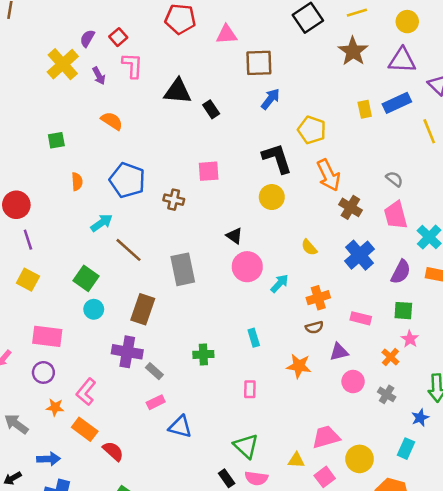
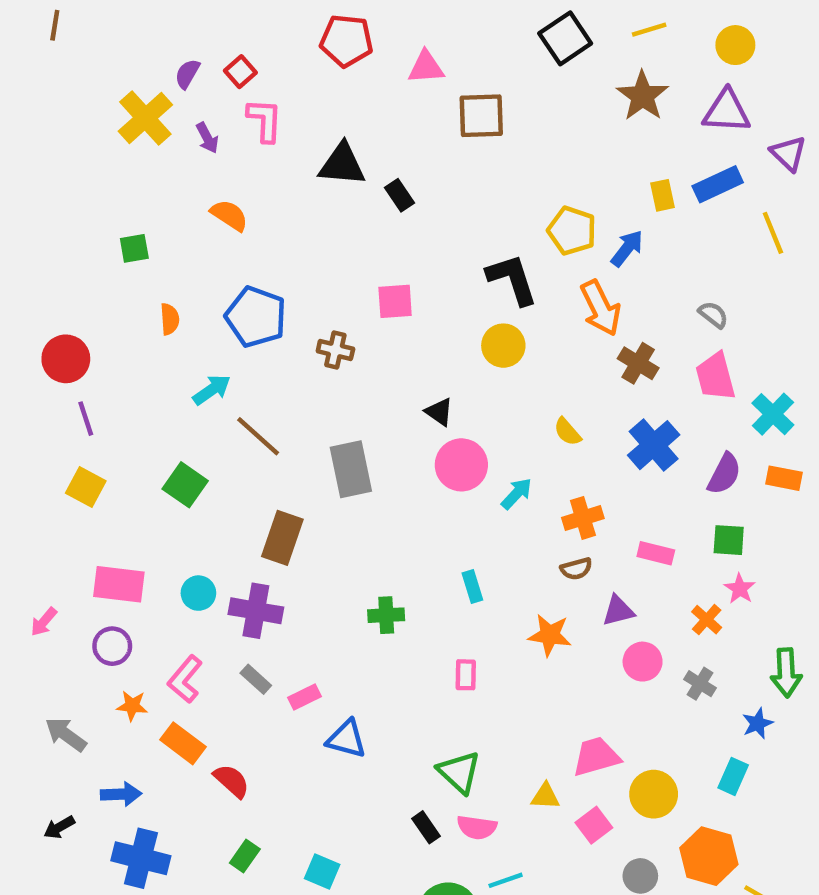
blue arrow: (270, 99) -> (627, 248), moved
cyan circle: (94, 309) -> (198, 593), moved
gray rectangle: (154, 371) -> (256, 679), moved

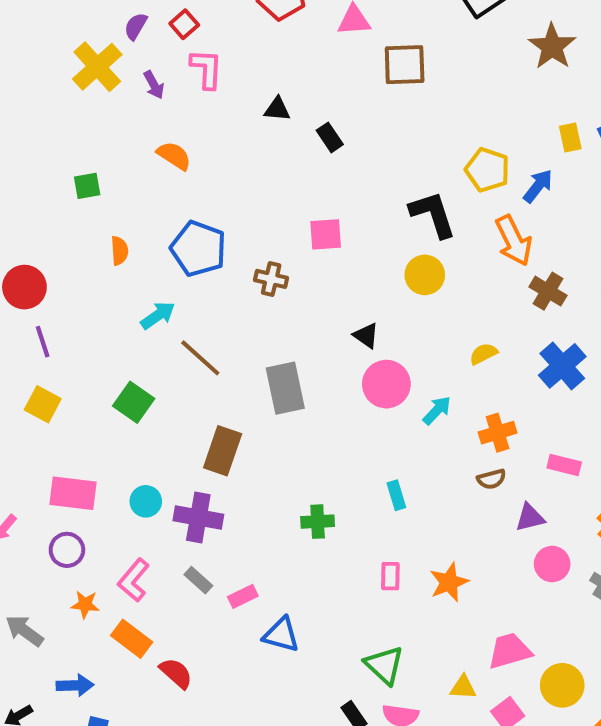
black triangle: (342, 164) -> (277, 109), size x0.6
yellow semicircle: (567, 432) -> (483, 354), turned 104
orange star: (550, 635) -> (449, 582), moved, turned -30

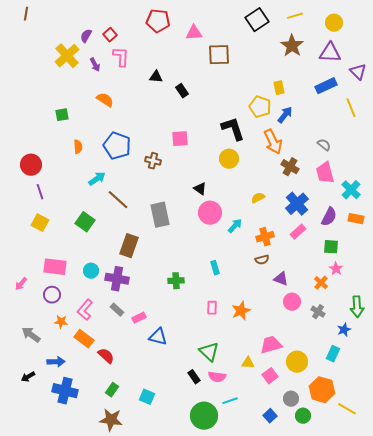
yellow rectangle: (570, 137) -> (279, 88), moved
pink rectangle: (564, 465) -> (298, 232), moved, turned -56
purple triangle: (530, 518) -> (281, 279), turned 35

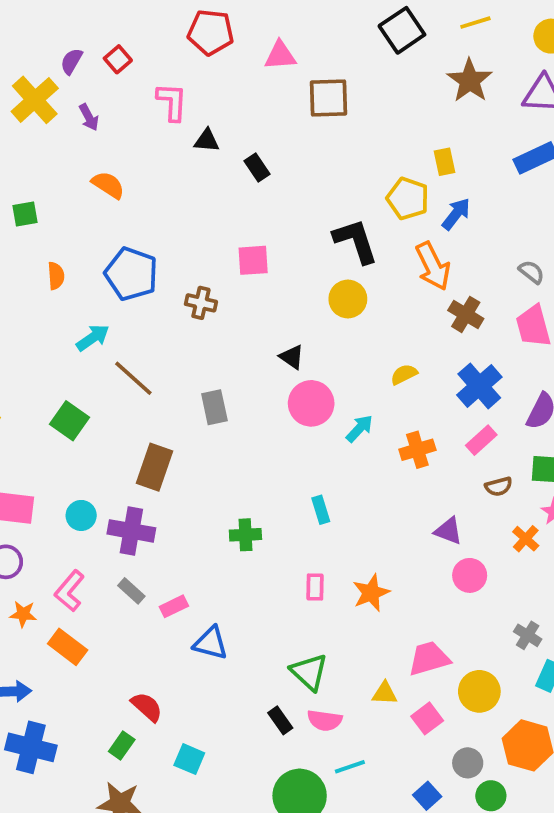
pink L-shape: (121, 57) -> (172, 102), moved
gray rectangle: (160, 215) -> (214, 407), size x0.7
brown semicircle: (262, 260) -> (499, 486), moved
gray cross: (318, 312) -> (528, 635), moved
red semicircle: (106, 356) -> (147, 707), moved

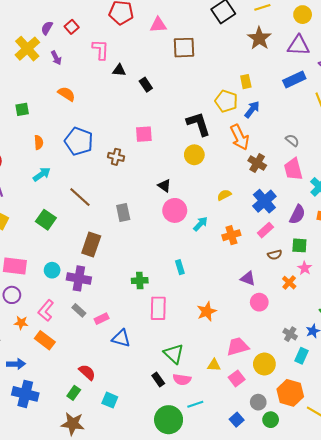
cyan arrow: (93, 338) -> (42, 174), moved
pink rectangle: (315, 587) -> (158, 308), moved, size x1.6

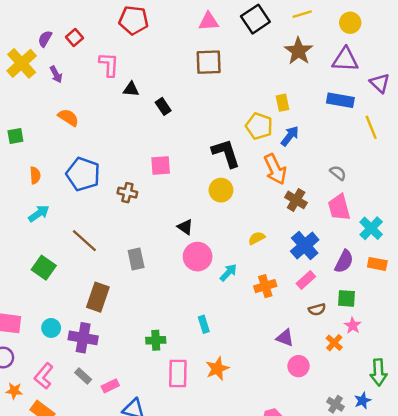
pink triangle: (158, 25) -> (209, 21), moved
blue rectangle: (294, 80) -> (340, 100), turned 35
orange star: (207, 311) -> (217, 369), moved

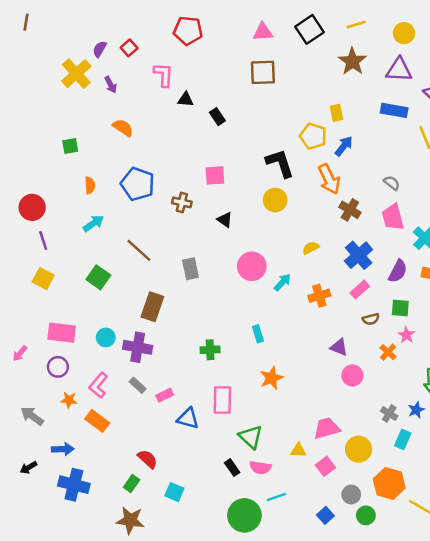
black triangle: (185, 227) -> (225, 220), moved
pink rectangle: (178, 373) -> (222, 400), moved

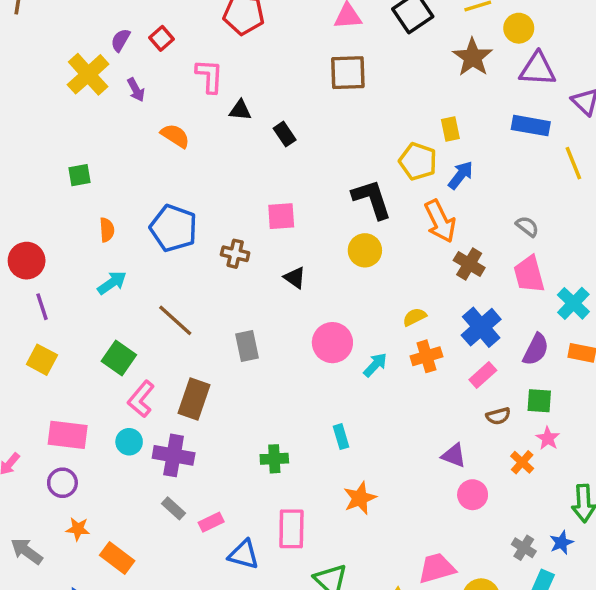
yellow circle: (404, 33) -> (519, 28), moved
orange semicircle: (123, 128) -> (175, 136), moved
orange cross: (319, 296) -> (426, 356), moved
pink L-shape: (98, 385) -> (141, 399), moved

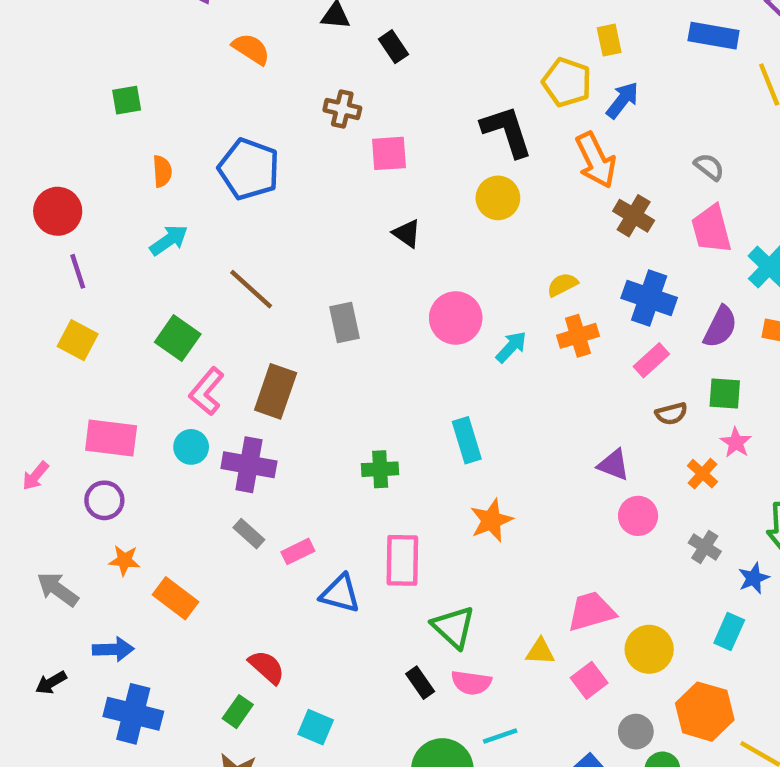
brown cross: (235, 254) -> (342, 109), moved
blue cross: (481, 327) -> (649, 298), turned -30
cyan rectangle: (341, 437) -> (467, 440), size x1.4
gray cross: (524, 548) -> (705, 547), moved

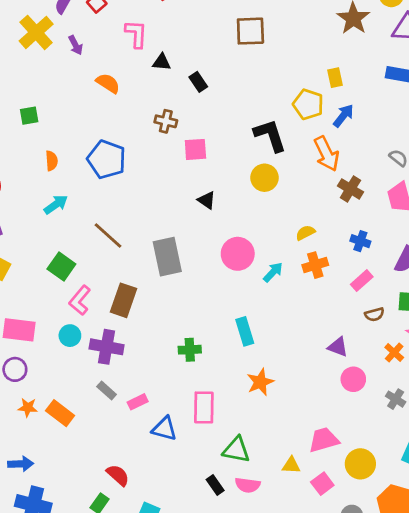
blue cross: (649, 298) -> (360, 241), size x0.6
gray rectangle: (345, 322) -> (167, 257), size x1.5
orange rectangle: (176, 598) -> (60, 413), moved
green triangle: (453, 627) -> (236, 450), turned -32

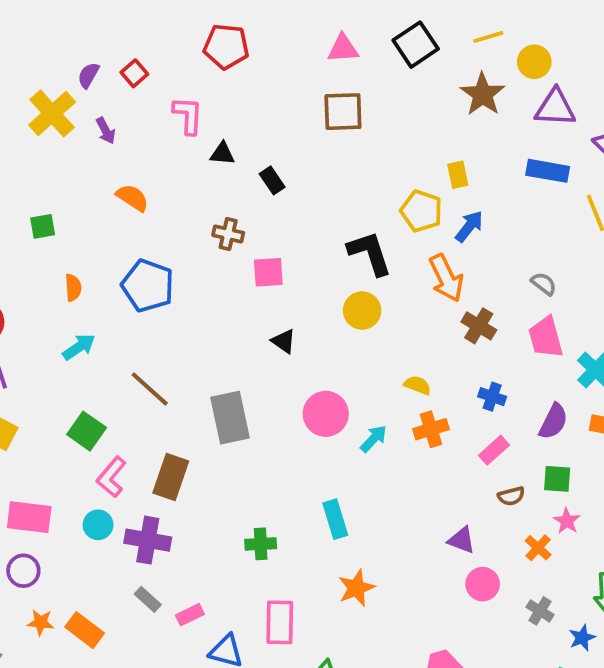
orange semicircle: (108, 83) -> (132, 198), moved
yellow semicircle: (305, 233) -> (418, 385), turned 48

